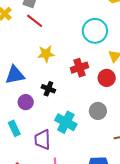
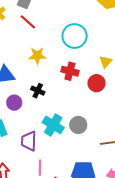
cyan circle: (95, 31) -> (75, 36), moved
red cross: (80, 68) -> (70, 71), turned 30
gray circle: (98, 111) -> (78, 125), moved

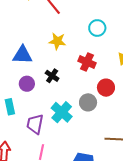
cyan circle: (75, 36) -> (97, 28), size x0.7
red circle: (97, 83) -> (106, 88), moved
gray circle: (78, 125) -> (88, 102), moved

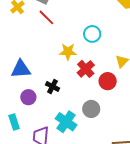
yellow star: (57, 41) -> (68, 52), moved
red cross: (87, 62) -> (86, 69), turned 30
red circle: (106, 88) -> (108, 81), moved

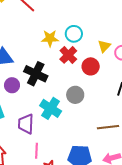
cyan circle: (92, 34) -> (74, 34), moved
black cross: (53, 86) -> (36, 74), size x1.6

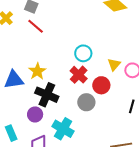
yellow star: (50, 38) -> (37, 71), moved, turned -30
purple circle: (12, 85) -> (35, 114), moved
gray circle: (75, 95) -> (86, 102), moved

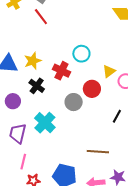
red cross: (79, 75) -> (61, 71), moved, turned -30
black cross: (47, 95) -> (37, 86), size x0.7
purple circle: (35, 114) -> (13, 101), moved

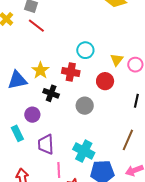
gray circle: (74, 102) -> (85, 106), moved
cyan cross: (45, 123) -> (84, 151), moved
brown line: (98, 152) -> (128, 140), turned -55

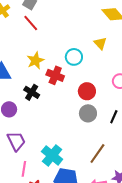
yellow triangle: (117, 60) -> (100, 43), moved, turned -32
yellow star: (40, 70) -> (35, 61), moved
gray circle: (85, 106) -> (88, 113), moved
purple trapezoid: (46, 144) -> (16, 141), turned 145

